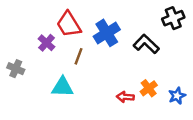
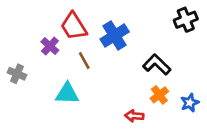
black L-shape: (146, 44) -> (157, 64), moved
brown line: (79, 56) -> (84, 61), turned -49
red arrow: (125, 97) -> (134, 116), moved

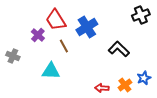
orange cross: (159, 95) -> (125, 85), moved

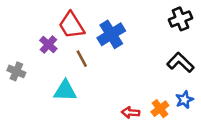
black L-shape: (119, 49) -> (180, 62), moved

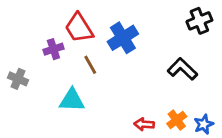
purple cross: (48, 45) -> (53, 49), turned 30
black L-shape: (180, 62) -> (182, 69), moved
blue star: (184, 100) -> (204, 124), moved

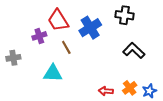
black cross: (199, 21) -> (124, 15), moved, turned 30
gray cross: (18, 79) -> (13, 58), turned -32

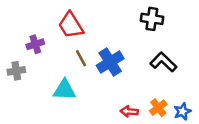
blue cross: (90, 28) -> (110, 62), moved
purple cross: (39, 36) -> (35, 44), moved

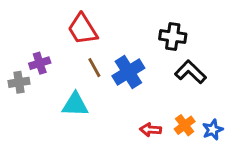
black cross: (152, 19) -> (173, 37), moved
purple cross: (35, 44) -> (40, 63), moved

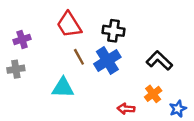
black cross: (173, 37) -> (114, 31), moved
purple cross: (40, 63) -> (22, 39), moved
orange cross: (185, 125) -> (153, 94), moved

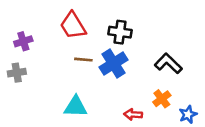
brown line: (79, 57) -> (83, 60), turned -56
cyan triangle: (63, 88) -> (76, 107), moved

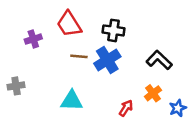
purple cross: (23, 41) -> (33, 39), moved
gray cross: (17, 73) -> (16, 86), moved
red arrow: (133, 114) -> (126, 108), turned 119

